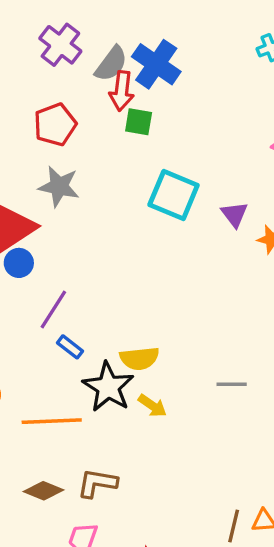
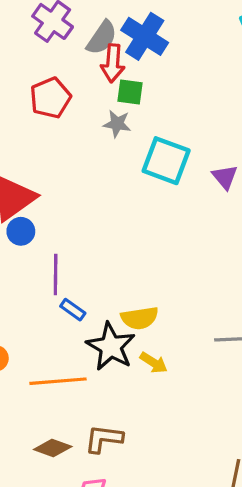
gray star: (59, 186) -> (117, 124), moved, size x0.7
purple line: (53, 310) -> (56, 275), turned -30

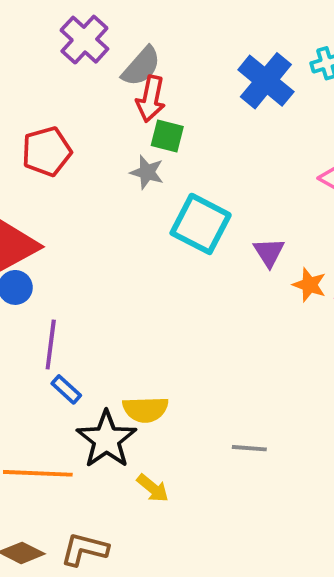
blue cross: (145, 36) -> (266, 81), moved
red pentagon: (50, 98) -> (47, 151), moved
yellow arrow: (154, 363) -> (153, 488), moved

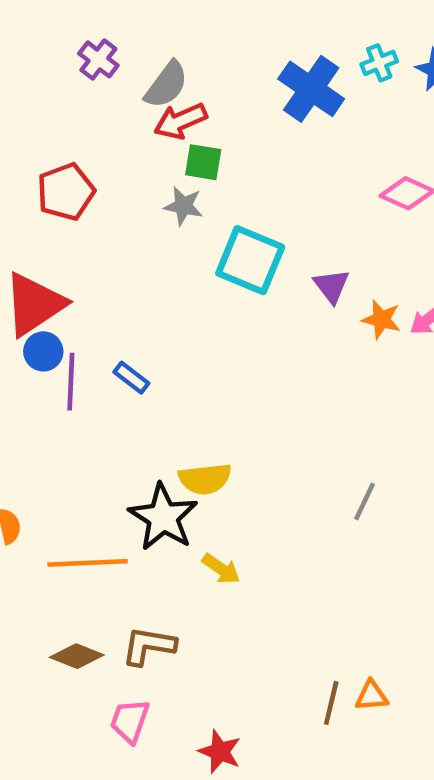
purple cross: (84, 40) -> (98, 59), size x0.7
red arrow: (151, 99) -> (180, 121), turned 60
purple line: (51, 345) -> (71, 382), moved
blue rectangle: (66, 389) -> (131, 378), moved
gray line: (249, 448) -> (365, 501), moved, turned -64

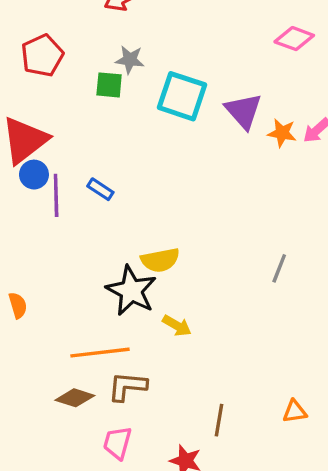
green square: (203, 162) -> (109, 85), moved
purple triangle: (332, 286) -> (243, 111), size x1.4
orange line: (88, 563) -> (100, 353), moved
brown line: (331, 703) -> (219, 420), moved

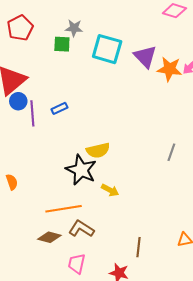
orange star: (282, 133) -> (169, 69), size x1.4
blue rectangle: (100, 189) -> (59, 108), turned -56
brown L-shape: (127, 386) -> (81, 229), turned 30

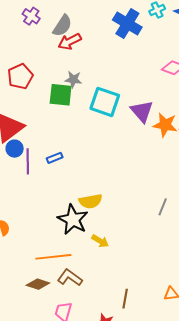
green square: (62, 44) -> (61, 95), size x1.4

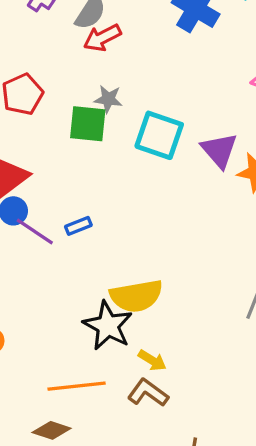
purple line: (28, 161) -> (35, 232), turned -55
yellow semicircle: (90, 201) -> (136, 296), size x1.4
brown L-shape: (70, 278) -> (148, 393), moved

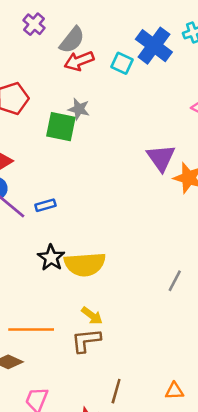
cyan square: (159, 135) -> (122, 63), moved, size x0.6
black star: (108, 326) -> (51, 258), moved, size x0.7
brown L-shape: (148, 393) -> (86, 340), turned -48

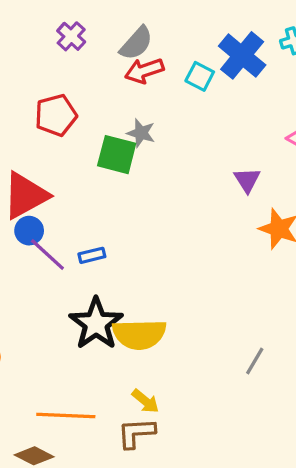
purple cross: (34, 24) -> (71, 36), moved
purple triangle: (161, 158) -> (247, 180), moved, size x0.7
black star: (51, 258) -> (96, 324), size x1.5

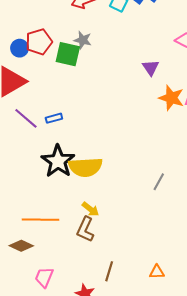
red pentagon: (56, 115) -> (39, 42), moved
blue circle: (29, 231) -> (20, 48), moved
brown L-shape: (136, 433) -> (85, 229), turned -60

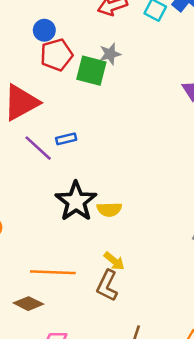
gray star: (83, 40) -> (110, 54), turned -30
blue circle: (20, 48) -> (44, 30), moved
blue rectangle: (54, 118) -> (66, 139), moved
yellow semicircle: (85, 167) -> (109, 209), size x0.6

